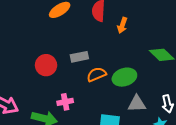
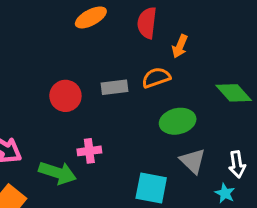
orange semicircle: (96, 74) -> (156, 78), moved
gray triangle: (137, 104) -> (193, 161), turned 42

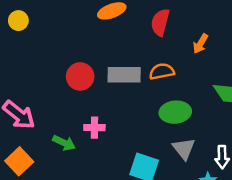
orange arrow: (180, 46) -> (201, 44), moved
gray rectangle: (115, 87) -> (124, 75), size x1.4
green arrow: (58, 173) -> (64, 143), size x0.7

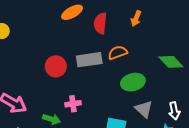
red semicircle: (160, 22) -> (100, 23), moved
orange arrow: (201, 44) -> (136, 18), moved

